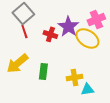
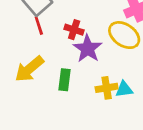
purple star: (68, 26) -> (88, 49), moved
cyan triangle: (87, 89) -> (124, 89), moved

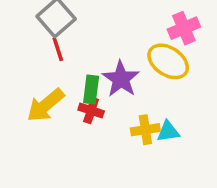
red cross: (74, 30) -> (91, 110), moved
green rectangle: (65, 80) -> (91, 89), moved

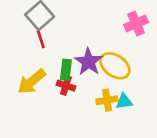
yellow ellipse: (168, 61) -> (115, 66), moved

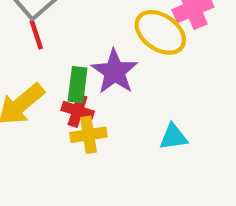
yellow ellipse: (115, 66) -> (160, 32), moved
yellow cross: (107, 100) -> (88, 135), moved

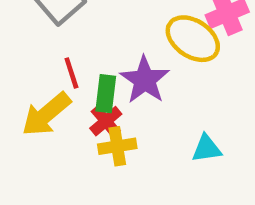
red line: (36, 35) -> (71, 73), moved
red cross: (78, 111) -> (106, 121), turned 32

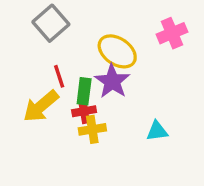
yellow ellipse: (193, 39) -> (117, 51), moved
red cross: (106, 121) -> (84, 111), turned 30

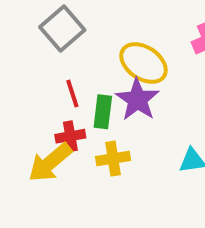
yellow arrow: (41, 106) -> (50, 163), moved
red cross: (84, 111) -> (70, 136), moved

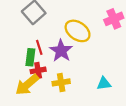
purple star: (137, 100) -> (61, 51), moved
green rectangle: (103, 112) -> (30, 57), moved

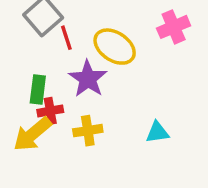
red line: (39, 47) -> (66, 38), moved

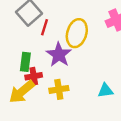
red line: (66, 38) -> (44, 27), turned 35
yellow ellipse: (115, 47) -> (77, 33), turned 72

